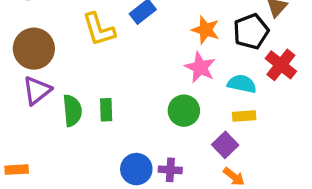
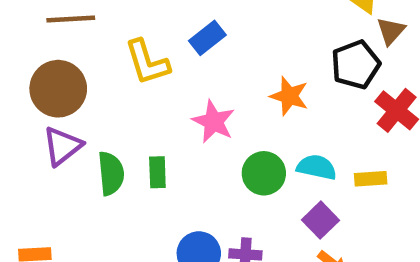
orange star: (206, 30) -> (289, 96), moved
pink star: (200, 67) -> (214, 122), moved
cyan semicircle: (242, 84) -> (317, 167), moved
yellow rectangle: (244, 116) -> (371, 179), moved

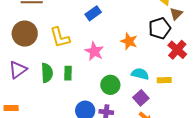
yellow L-shape: (147, 62) -> (60, 37), moved
purple triangle: (62, 146) -> (18, 70), moved
green circle: (264, 173) -> (110, 85), moved

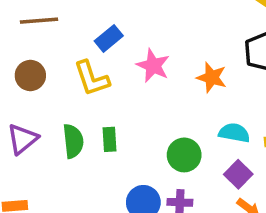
blue rectangle: (93, 13) -> (109, 38), moved
brown circle: (25, 34) -> (30, 75), size x0.7
pink star: (94, 51) -> (153, 66), moved

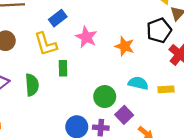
green rectangle: (110, 139) -> (63, 68), moved
purple square: (238, 174) -> (124, 115), moved

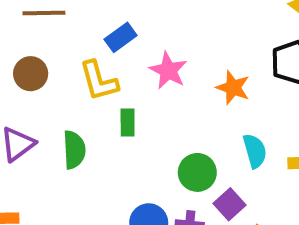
cyan semicircle: (138, 83) -> (255, 151), turned 60

